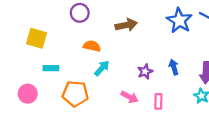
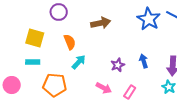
yellow square: (37, 38) -> (35, 38), moved
orange semicircle: (92, 46) -> (70, 42), turned 56
pink rectangle: (158, 101) -> (130, 92), turned 32

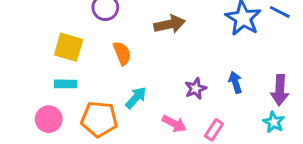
cyan arrow: (79, 62) -> (136, 98), moved
pink circle: (12, 85) -> (49, 119), moved

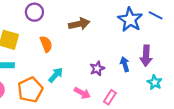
purple arrow: (280, 90) -> (146, 56), moved
orange pentagon: (99, 119) -> (30, 90), turned -30
cyan star: (274, 122) -> (155, 82), moved

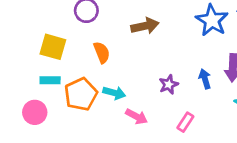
cyan arrow: (56, 75) -> (114, 93), turned 63
orange pentagon: (30, 90) -> (81, 94), moved
pink arrow: (82, 93) -> (137, 117), moved

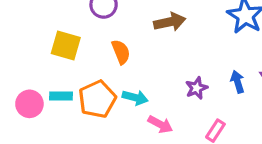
cyan rectangle: (50, 80) -> (61, 96), moved
pink circle: (35, 112) -> (29, 104), moved

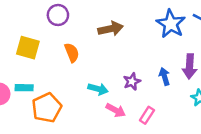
cyan arrow: (135, 98) -> (98, 89), moved
orange pentagon: (97, 99) -> (47, 108), moved
pink arrow: (160, 124) -> (116, 110), moved

